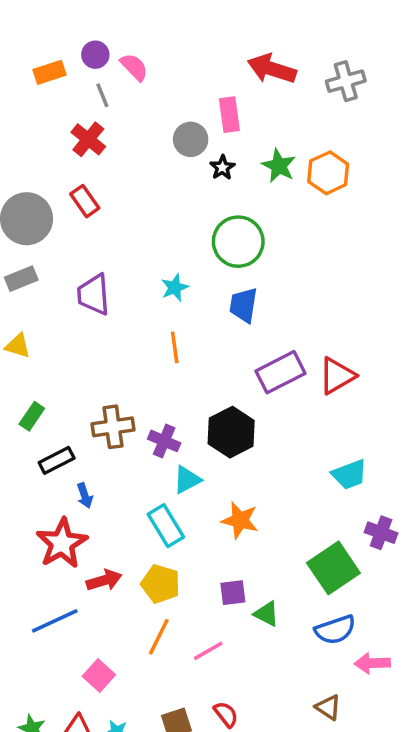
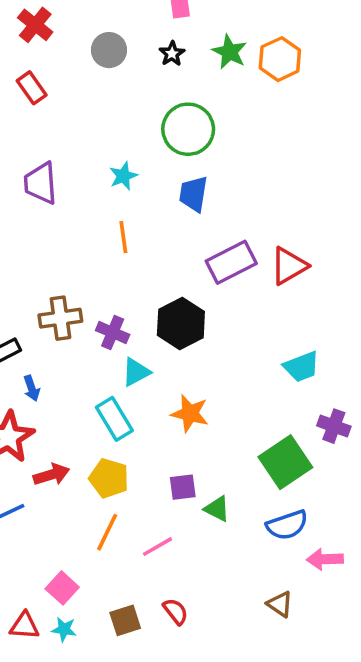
gray circle: (191, 139) -> (109, 50), moved
pink square: (99, 676) -> (62, 588), moved

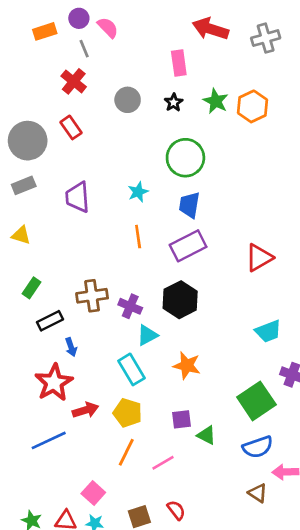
purple rectangle: (231, 262) -> (188, 246), moved
brown triangle: (280, 604) -> (258, 493), moved

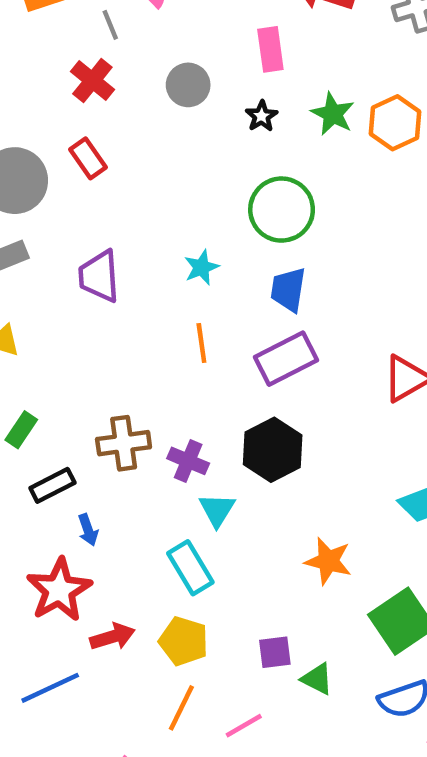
gray circle: (128, 100) -> (188, 85), moved
cyan triangle: (147, 335) -> (217, 510), turned -30
orange star: (187, 365) -> (328, 561), moved

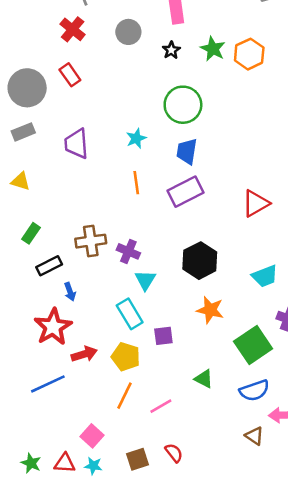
black hexagon: (273, 450) -> (200, 261), moved
purple square: (275, 652) -> (163, 336), moved

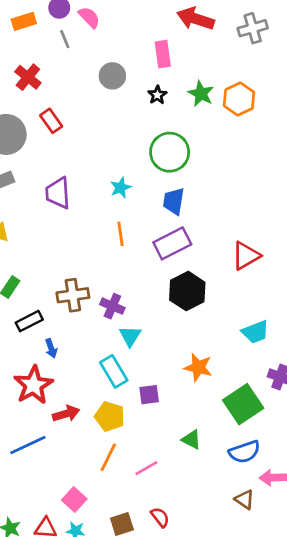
red cross: (73, 29) -> (28, 77), moved
black hexagon: (200, 261) -> (187, 291), moved

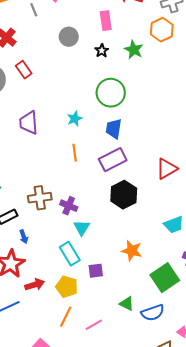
orange hexagon: (239, 99) -> (162, 30), moved
blue semicircle: (244, 452) -> (153, 313), moved

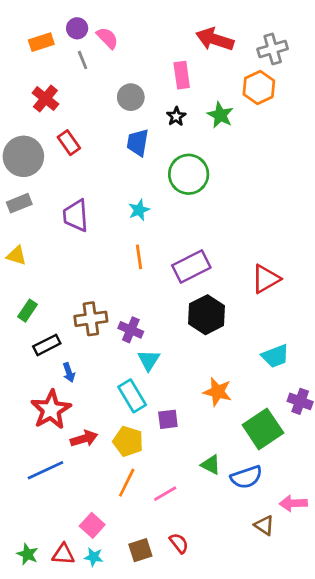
blue trapezoid: (114, 129) -> (138, 143), moved

